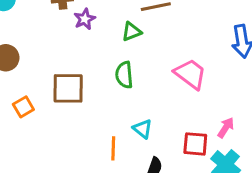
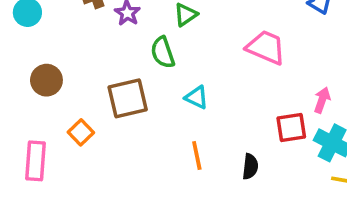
green semicircle: (124, 75) -> (163, 52), moved
cyan triangle: (143, 129) -> (197, 97), moved

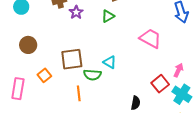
green semicircle: (163, 52) -> (92, 75), moved, turned -72
red square: (291, 127) -> (160, 84), turned -36
orange line: (197, 156) -> (79, 93), moved

